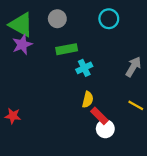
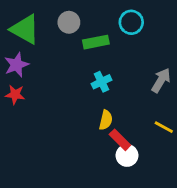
purple star: (22, 44) -> (16, 65), moved
green rectangle: (67, 49) -> (96, 42), moved
red star: (13, 116) -> (15, 95), moved

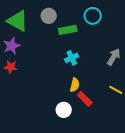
white circle: (127, 155) -> (64, 110), moved

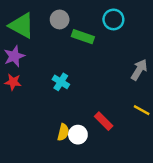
green rectangle: (68, 30) -> (83, 37), turned 30
cyan cross: (72, 58) -> (61, 82), moved, turned -32
yellow semicircle: (75, 85) -> (63, 132), moved

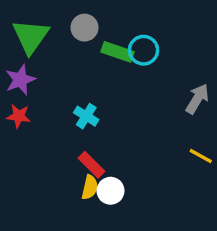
cyan circle: (113, 19) -> (144, 50), moved
green triangle: (22, 26) -> (31, 36), turned 36
red rectangle: (104, 121) -> (91, 165), moved

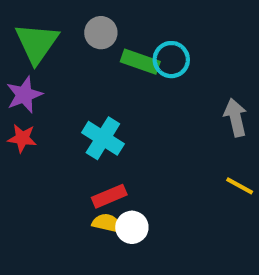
gray arrow: (197, 99) -> (235, 118), turned -44
cyan cross: (86, 116) -> (103, 138), size x1.4
red rectangle: (91, 165) -> (109, 196), turned -68
yellow semicircle: (90, 187) -> (107, 223), turned -90

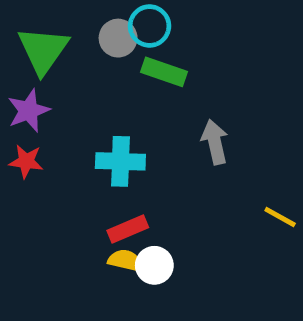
cyan circle: (171, 60) -> (149, 26), moved
gray arrow: (235, 118) -> (215, 142), moved
cyan cross: (103, 138) -> (120, 161), turned -30

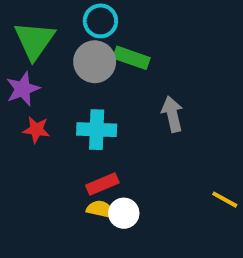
cyan circle: (149, 26) -> (100, 21), moved
gray circle: (118, 38) -> (95, 62), moved, size x1.4
red star: (26, 161) -> (36, 130), moved
yellow line: (280, 217) -> (225, 200), moved

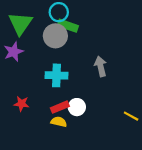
green rectangle: (132, 58) -> (68, 26), moved
red star: (36, 130) -> (21, 104), moved
white circle: (124, 213) -> (77, 107), moved

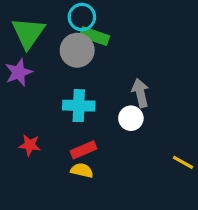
white circle: (77, 107) -> (131, 118), moved

